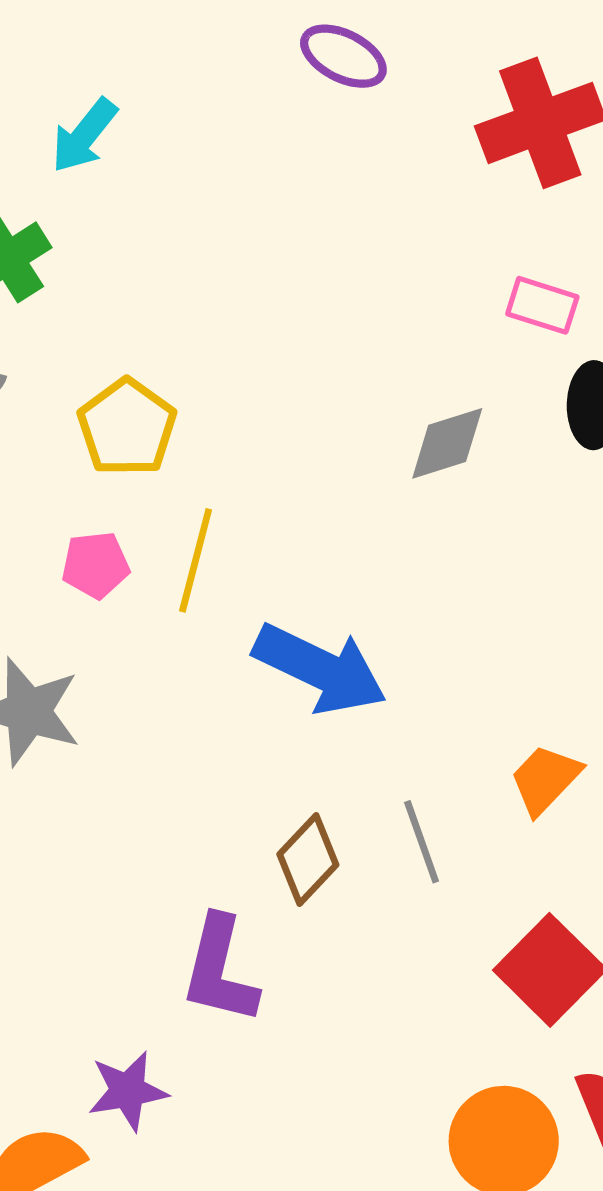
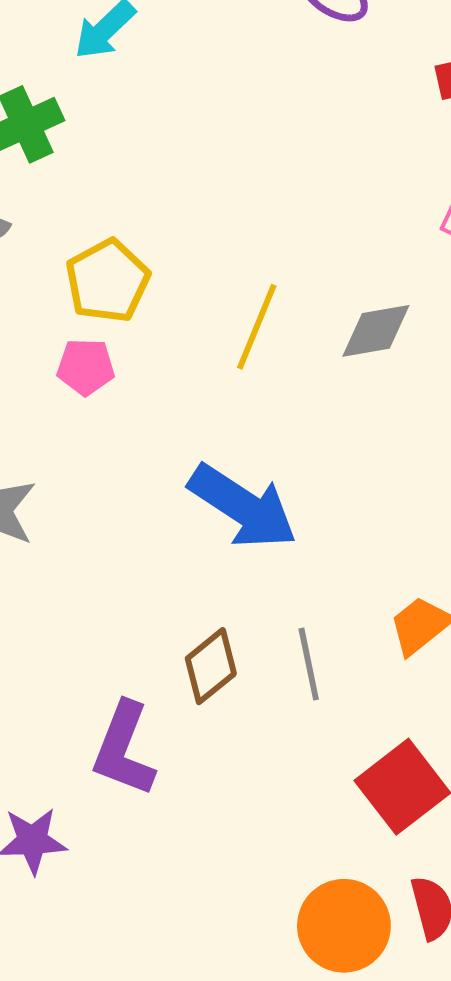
yellow line: (196, 560) -> (257, 327), moved
pink pentagon: (96, 565) -> (86, 367), moved

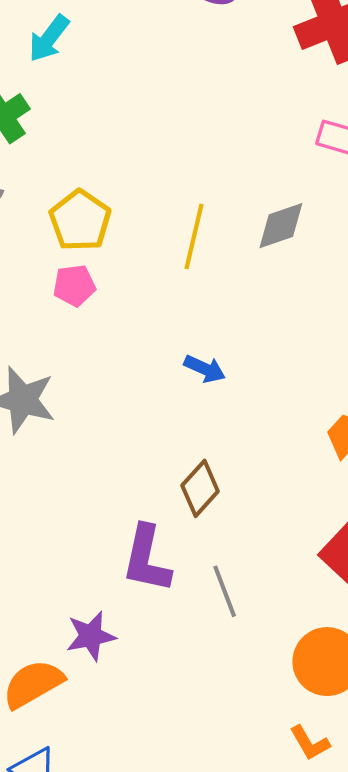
blue arrow: (243, 507) -> (205, 369), size x0.5
gray line: (309, 664) -> (225, 591), moved

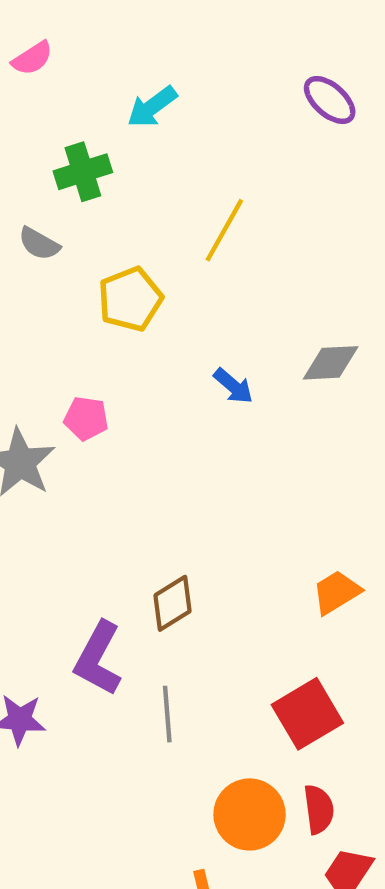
yellow line: (194, 236) -> (224, 230), moved
pink pentagon: (74, 286) -> (86, 418), moved
blue arrow: (205, 369) -> (233, 386), moved

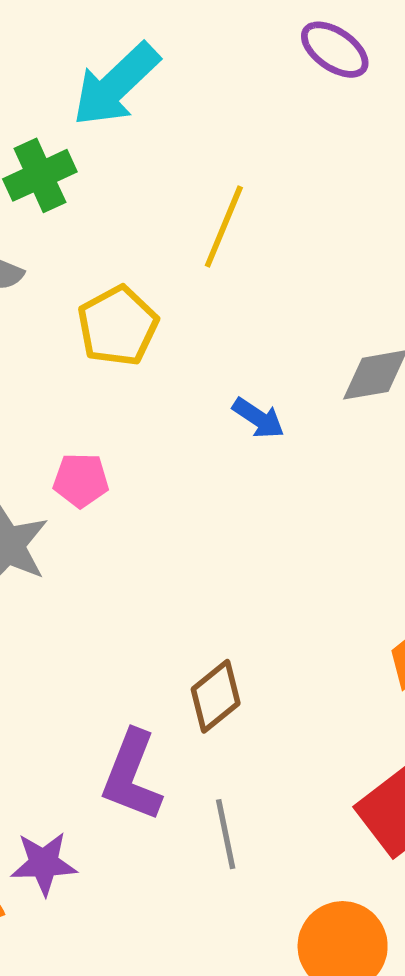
cyan arrow: (152, 107) -> (116, 85), size x1.5

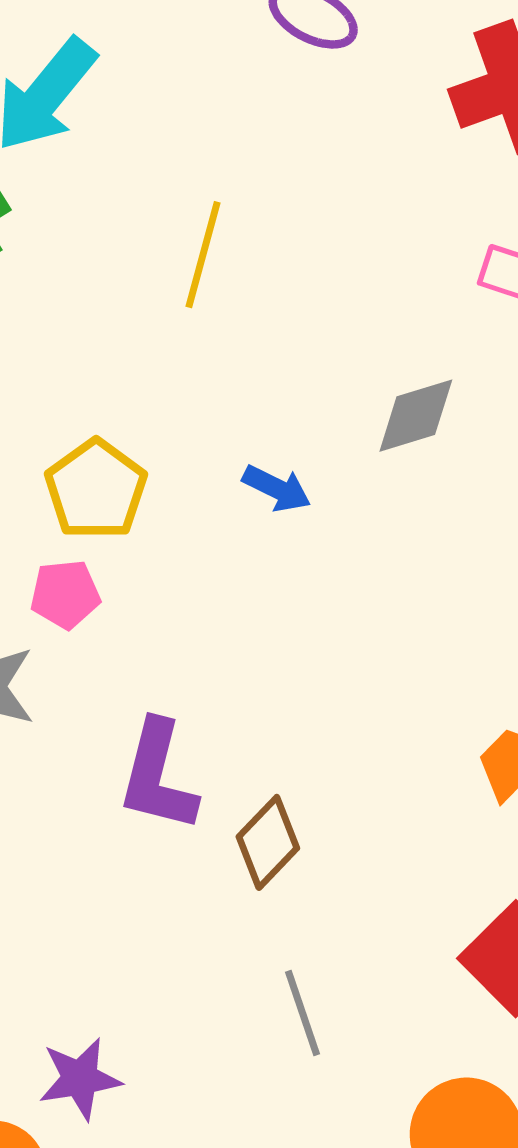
yellow pentagon: (118, 326) -> (96, 489), moved
purple L-shape: (132, 776) -> (158, 776), moved

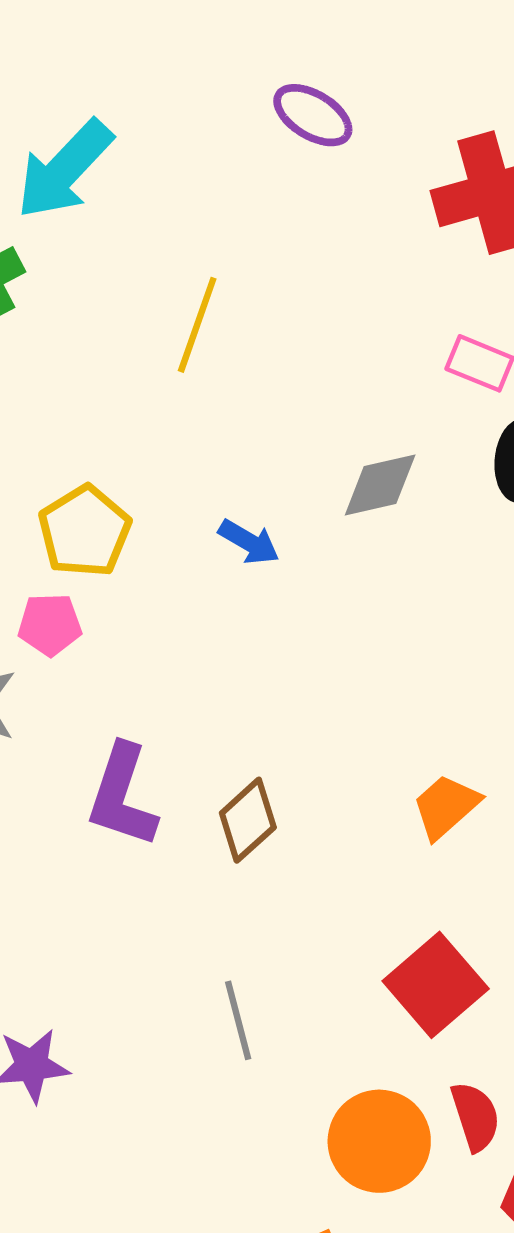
brown diamond: (268, 842) -> (248, 820), moved

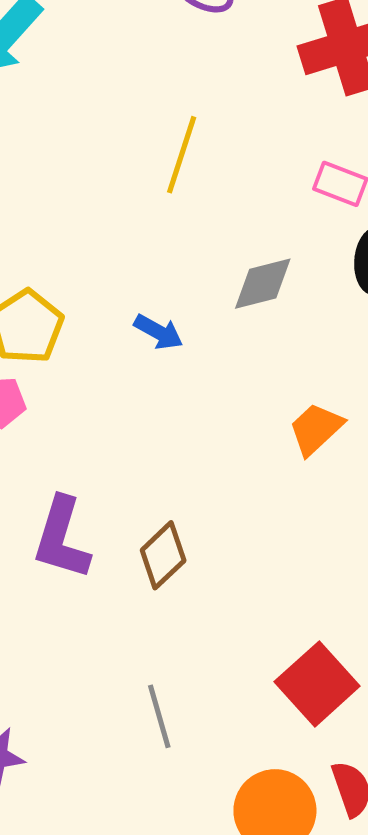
yellow line: (197, 325) -> (182, 155), moved
orange trapezoid: (446, 806) -> (316, 429), moved

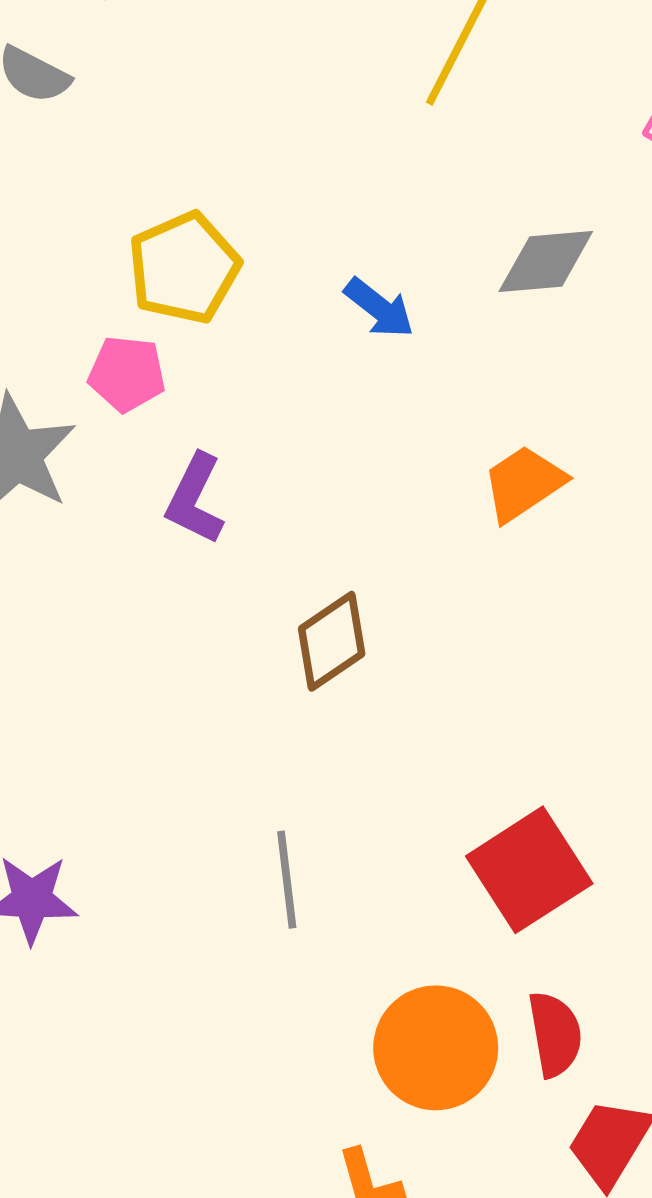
orange trapezoid: (316, 429) -> (524, 483), moved
purple L-shape: (62, 538) -> (195, 499), moved, size x0.7

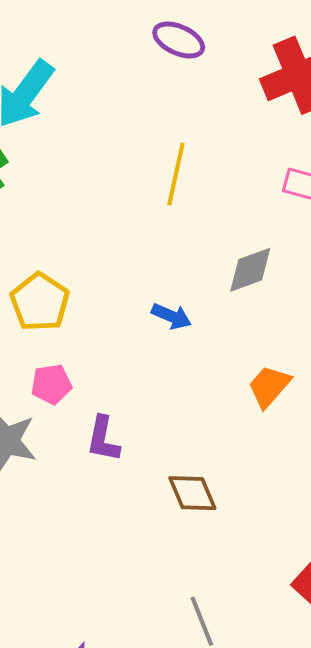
yellow pentagon: (184, 268) -> (40, 302), moved
brown diamond: (332, 641) -> (192, 493), turned -64

